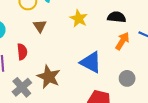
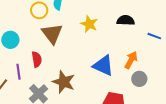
brown triangle: (40, 26) -> (52, 34), size x1.6
orange arrow: (122, 41) -> (131, 60), moved

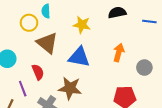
orange arrow: (131, 60) -> (119, 53), moved
blue triangle: (103, 66) -> (79, 57), moved

